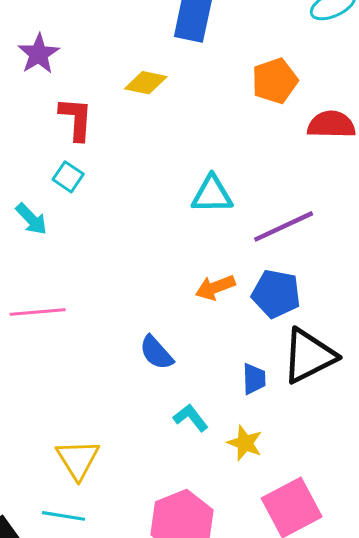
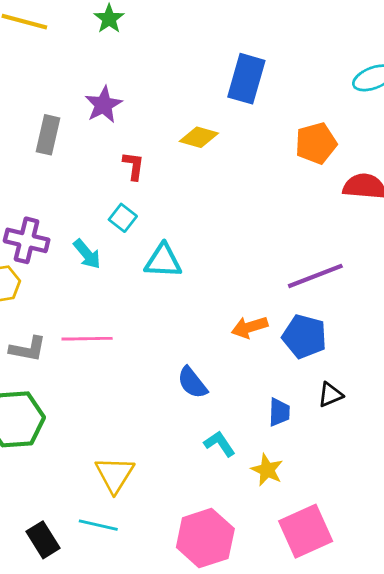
red L-shape: (76, 119) -> (134, 166), size x0.7
cyan triangle: (212, 194) -> (163, 261), moved
black triangle: (309, 356) -> (330, 395), size x0.5

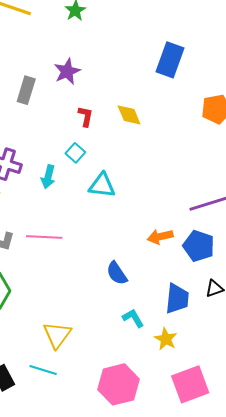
yellow diamond: (199, 137) -> (129, 115), moved, turned 48
cyan arrow: (87, 254) -> (48, 177), turned 50
blue trapezoid: (279, 412) -> (177, 299), size x1.5

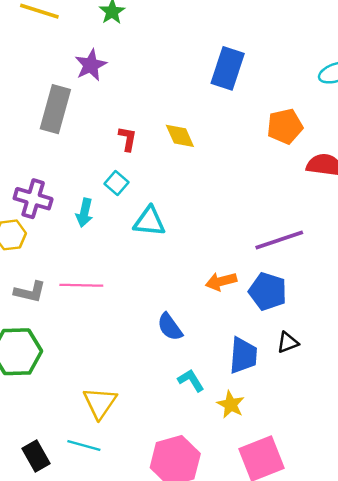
purple star: (67, 71) -> (91, 65), moved
gray rectangle: (26, 90) -> (55, 109), size x1.4

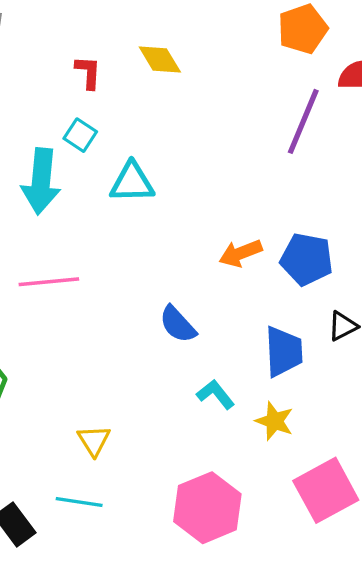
cyan arrow: (84, 213) -> (41, 181), size x1.6
purple line: (279, 240) -> (303, 121), moved, turned -42
yellow triangle: (100, 403) -> (94, 441), size x0.7

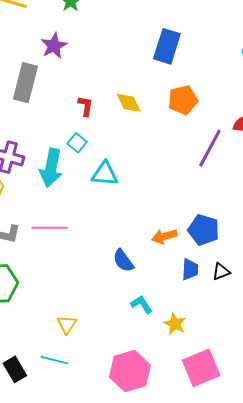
orange pentagon: (303, 29) -> (183, 100), moved
orange arrow: (241, 253) -> (164, 236), moved
blue trapezoid: (284, 352) -> (190, 269), moved, size x0.7

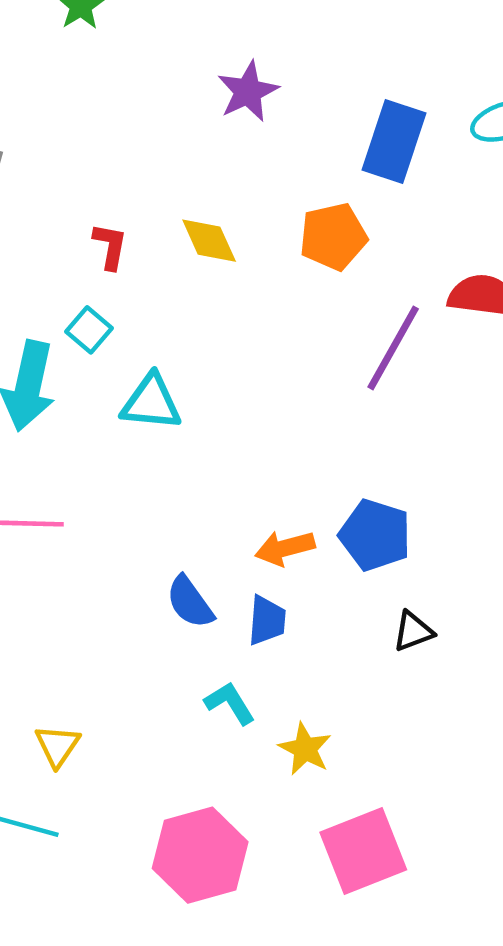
purple star: (54, 46) -> (248, 91), moved
blue rectangle: (167, 46) -> (394, 141), moved
blue trapezoid: (190, 269) -> (267, 620), moved

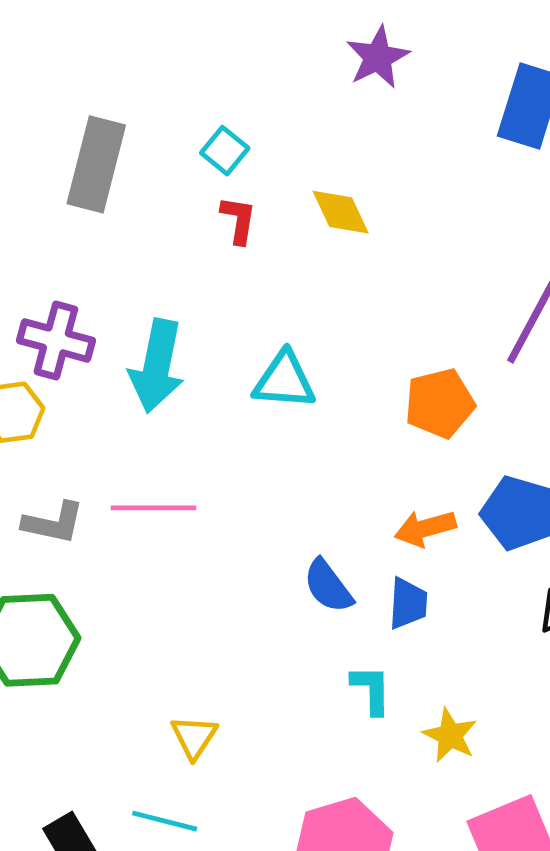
orange pentagon: (333, 237) -> (440, 403), moved
cyan square: (89, 330) -> (225, 151), moved
cyan L-shape: (230, 703) -> (371, 690), turned 32

